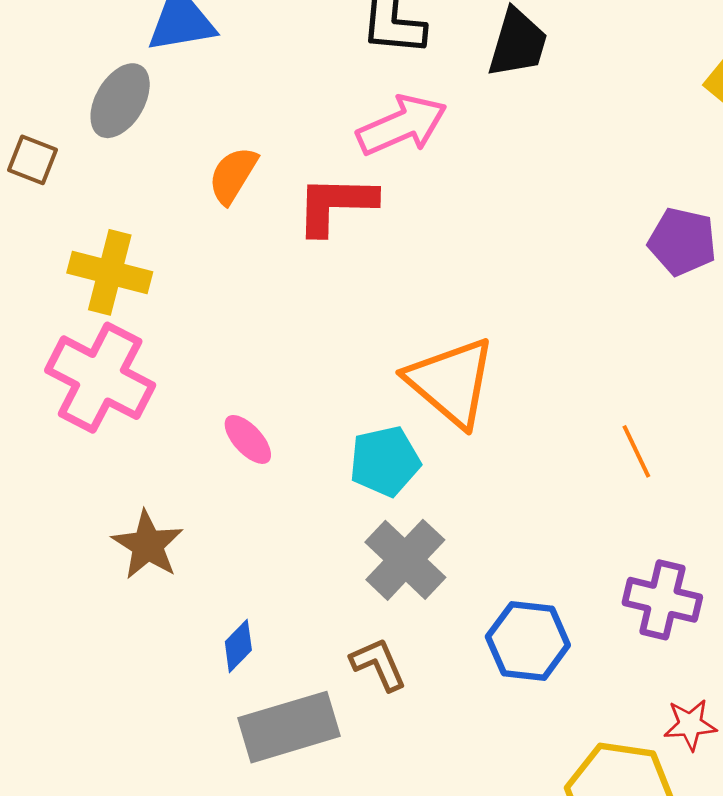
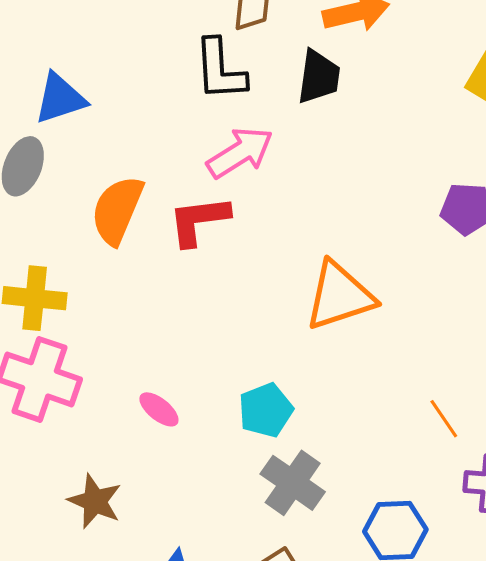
orange semicircle: (233, 175) -> (117, 210), size x1.5
orange triangle: (451, 382) -> (340, 296), moved, turned -50
orange line: (636, 451) -> (444, 419), moved

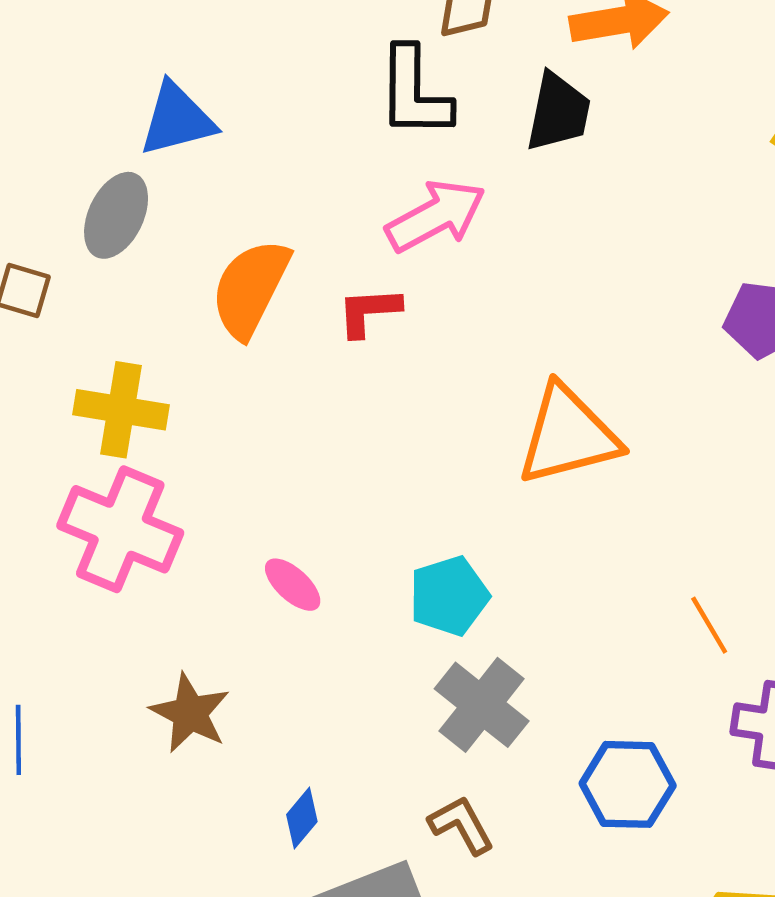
red L-shape: (199, 221) -> (369, 312), size x0.7

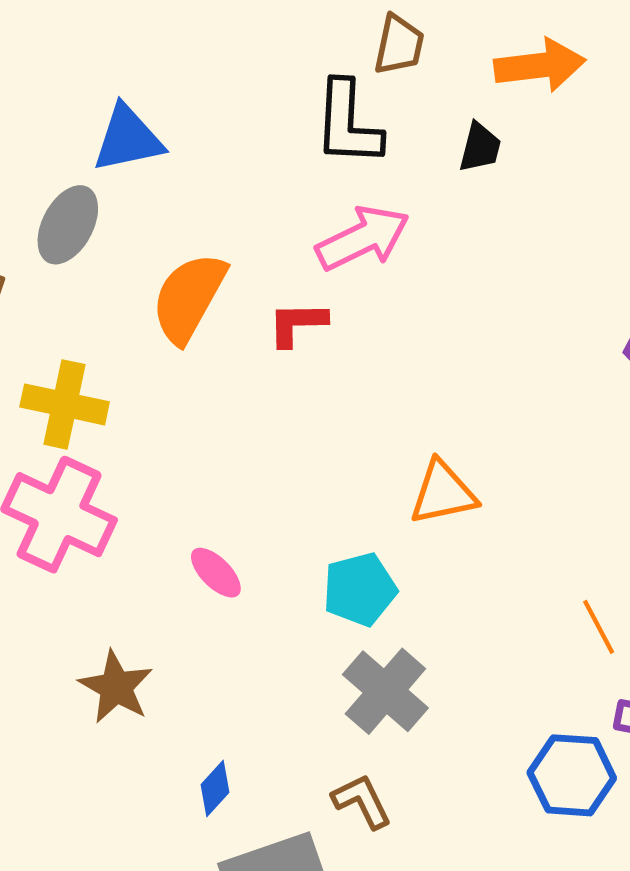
black trapezoid: (558, 112) -> (480, 147), size x0.7
orange triangle: (568, 435) -> (443, 493), moved, size x0.7
blue hexagon: (628, 784) -> (572, 775), moved

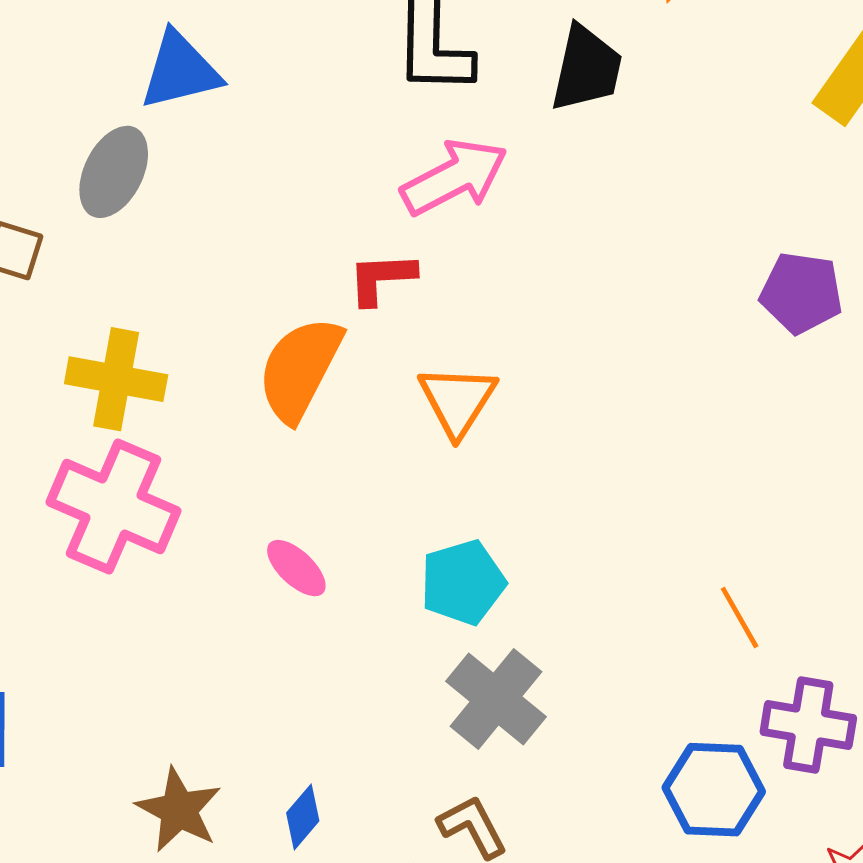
black trapezoid: (480, 147) -> (586, 69), size x1.5
orange semicircle: (189, 298) -> (300, 369), moved
orange triangle: (443, 493) -> (457, 400), moved, turned -44
brown star: (116, 687) -> (179, 810), moved

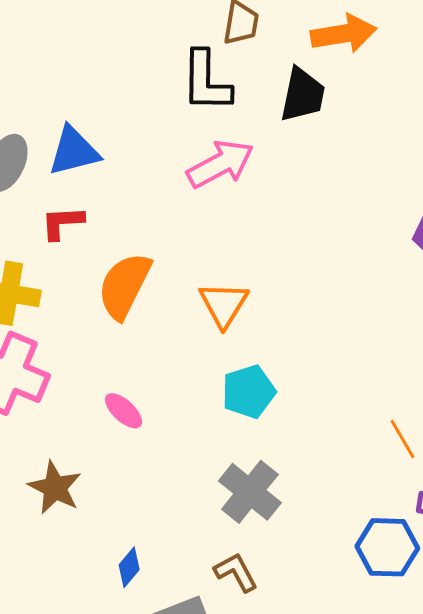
blue triangle: (180, 71) -> (74, 151), moved
red L-shape: (382, 278) -> (62, 223), moved
cyan pentagon: (463, 582) -> (249, 392), moved
brown star: (179, 810) -> (55, 488), moved

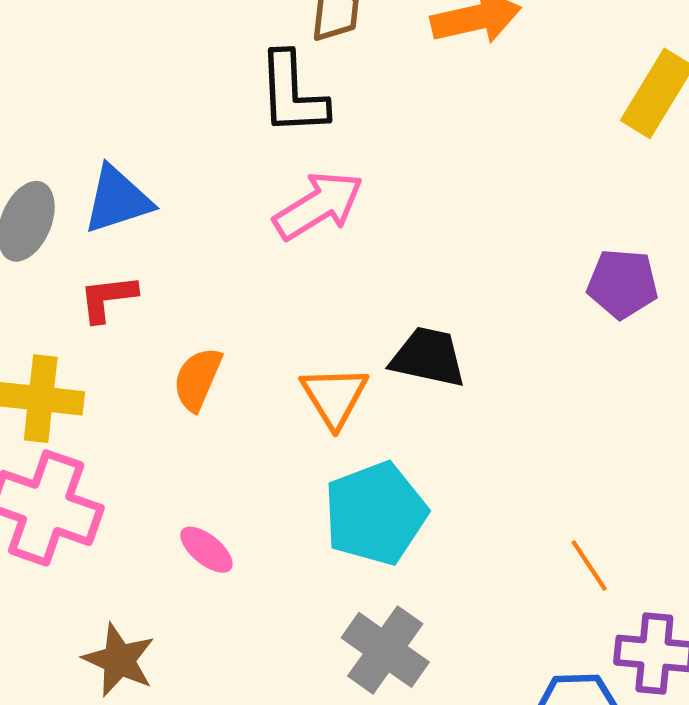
black trapezoid: (303, 95) -> (428, 357), moved, turned -86
orange semicircle: (124, 286) -> (198, 379), size x0.7
cyan pentagon: (249, 392) -> (375, 513), size x1.4

